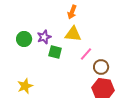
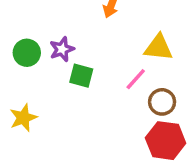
yellow triangle: (73, 34) -> (159, 47), moved
yellow star: (25, 86) -> (23, 118), moved

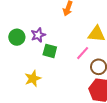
yellow star: (23, 118) -> (33, 79), moved

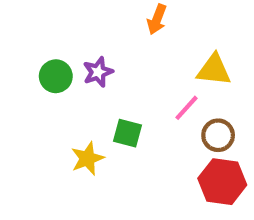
green square: (50, 51) -> (127, 133), moved

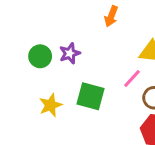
green square: (127, 133) -> (90, 96), size x1.4
yellow star: (87, 158) -> (50, 105), moved

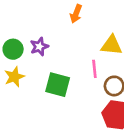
pink line: (132, 79) -> (94, 69), turned -48
yellow star: (50, 105) -> (14, 77), moved

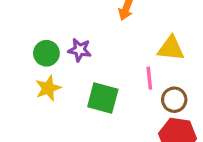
purple star: (39, 47) -> (80, 50), turned 30

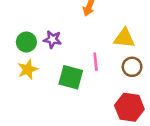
pink line: (149, 78) -> (96, 62), moved
brown circle: (174, 100) -> (132, 67), moved

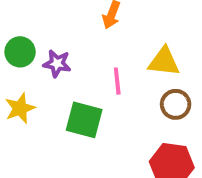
green circle: (26, 42) -> (20, 52), moved
pink line: (96, 62) -> (117, 81), moved

